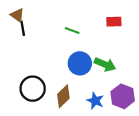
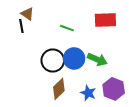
brown triangle: (17, 15) -> (27, 14), moved
red rectangle: (114, 22) -> (105, 20), size x1.5
black circle: (33, 89) -> (53, 60), moved

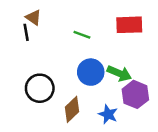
black circle: (53, 60) -> (40, 88), moved
purple hexagon: (114, 89) -> (135, 94), moved

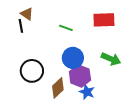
green arrow: (119, 73) -> (111, 59), moved
purple hexagon: (135, 94) -> (80, 76), moved

